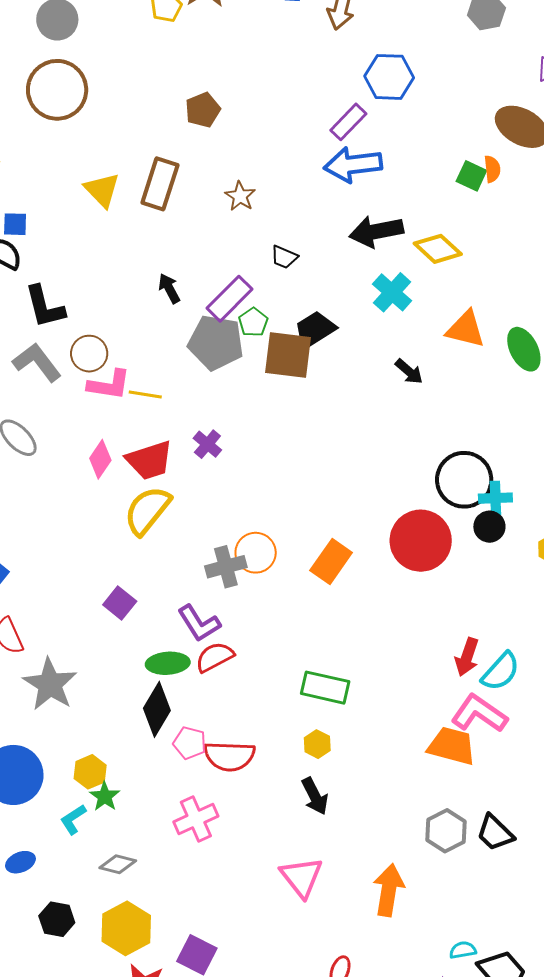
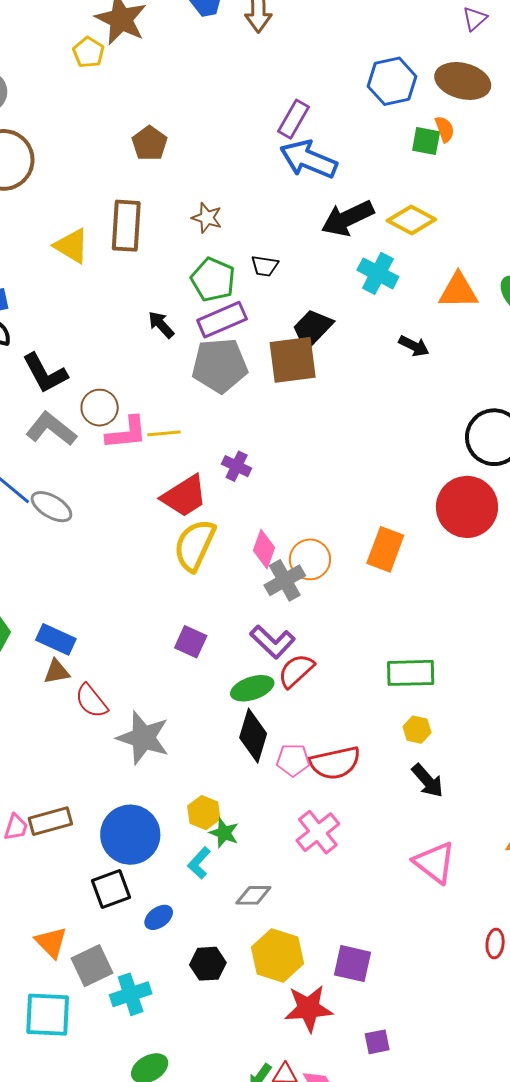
blue hexagon: (389, 77) -> (392, 81), moved
blue arrow: (353, 165) -> (309, 159), turned 44
purple rectangle: (230, 299) -> (222, 320), turned 36
green pentagon: (253, 322) -> (213, 280), moved, size x1.5
pink diamond: (100, 459) -> (264, 549), moved

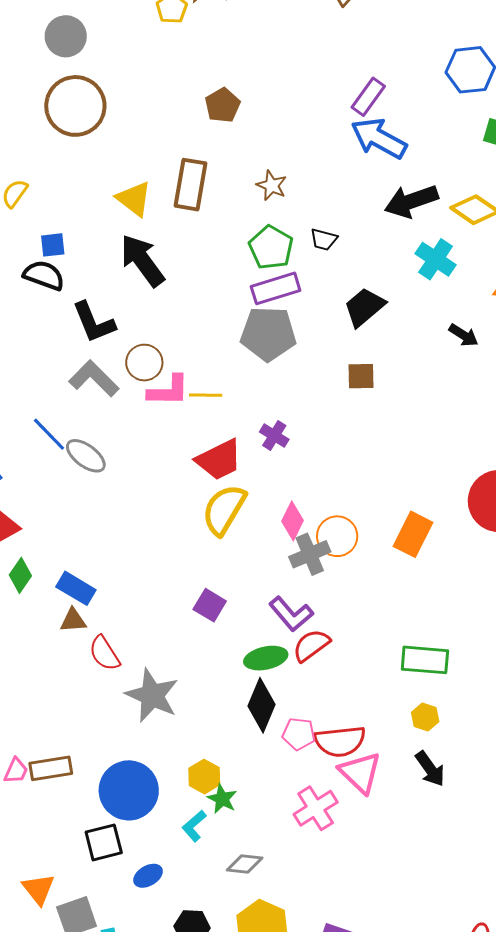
black arrow: (161, 325) -> (142, 261), moved, size x1.8
brown square: (293, 360) -> (361, 376), moved, size x0.6
pink triangle: (435, 862) -> (360, 773), moved

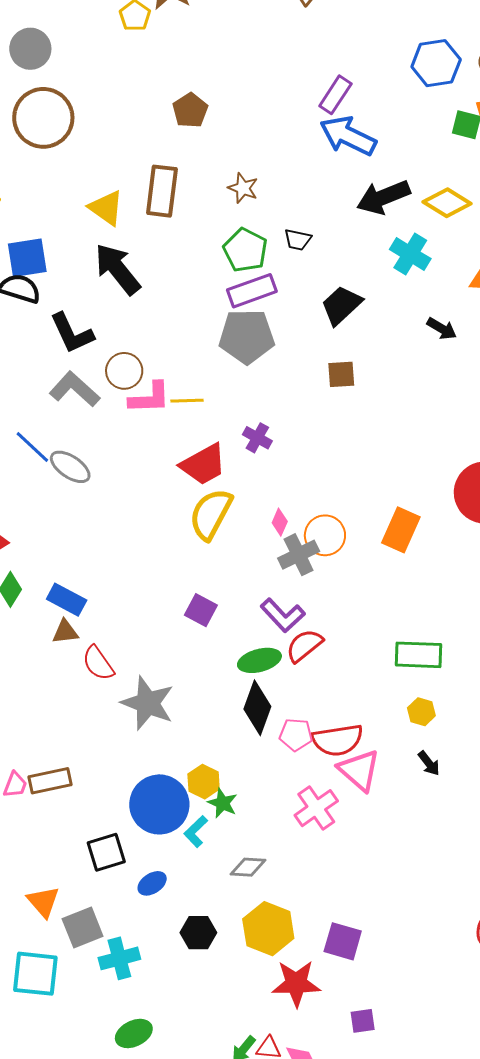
blue square: (53, 245) -> (27, 258), size x1.6
pink diamond: (293, 521) -> (280, 522), size x0.7
black arrow: (430, 769) -> (429, 763), size x0.7
blue circle: (129, 790) -> (159, 804), moved

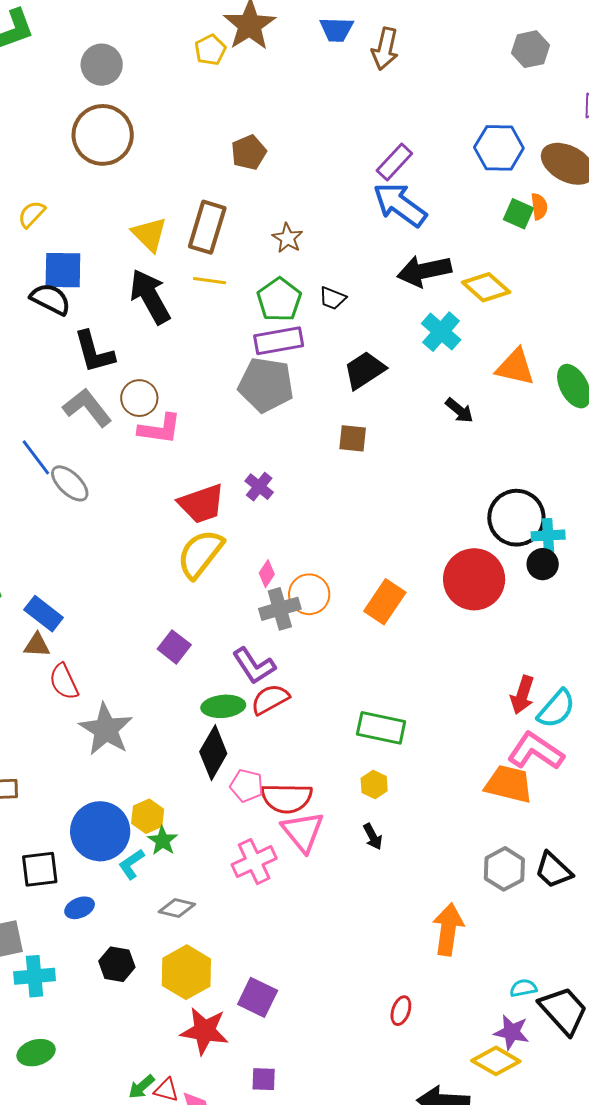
yellow line: (187, 401) -> (210, 281), moved

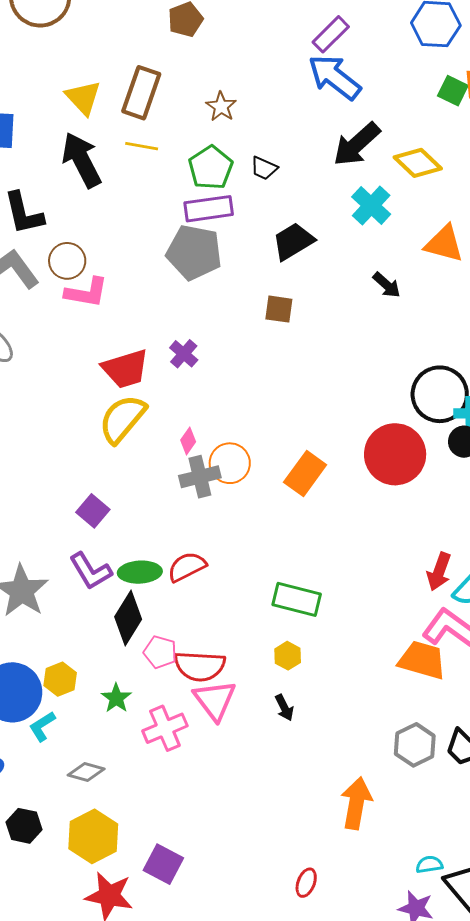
black arrow: (424, 271) -> (357, 144), turned -32
purple L-shape: (254, 666) -> (91, 571), moved
green star: (163, 841) -> (116, 698), moved

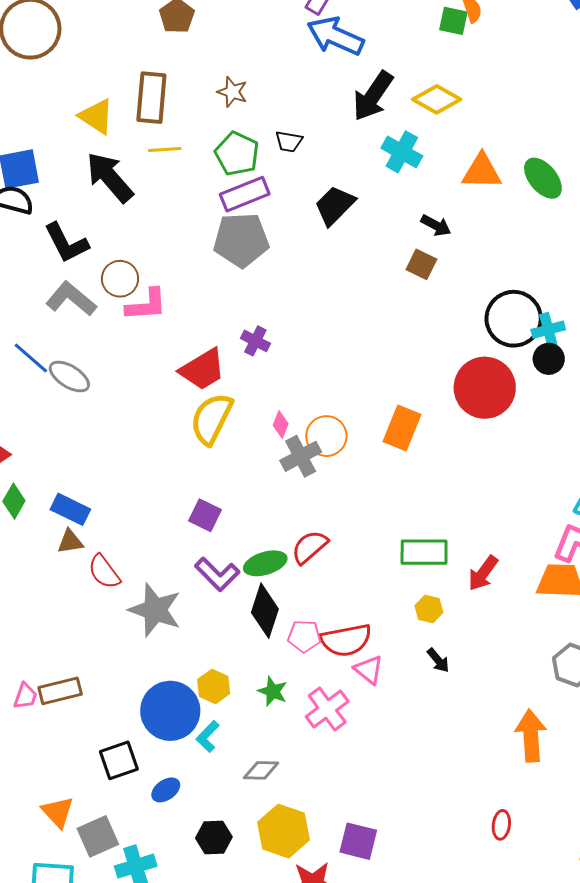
brown square: (279, 309) -> (421, 264), moved, turned 32
red arrow: (439, 572) -> (483, 573), moved, turned 30
pink triangle: (215, 700) -> (369, 670), size x0.7

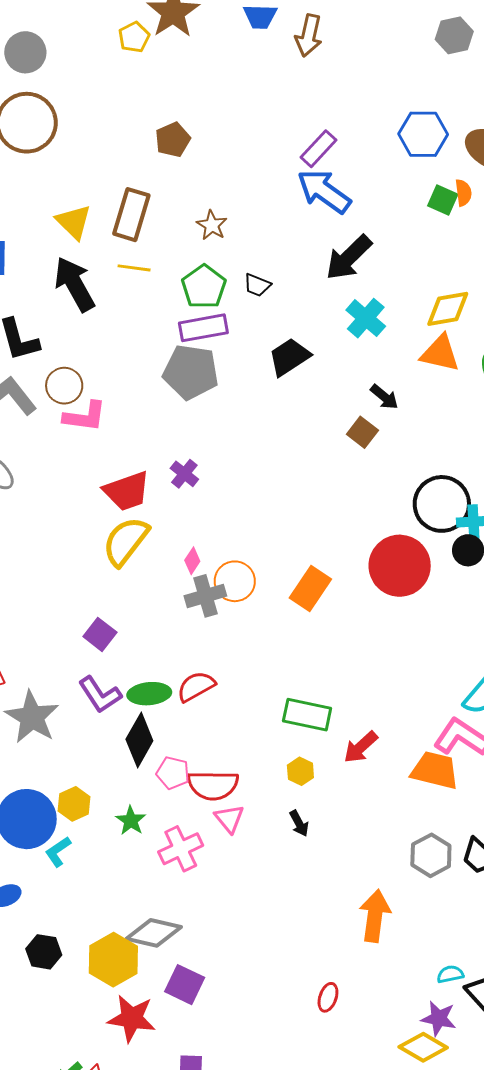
yellow diamond: (437, 99) -> (448, 309), moved, turned -51
gray diamond: (261, 770) -> (154, 933), moved, size x1.5

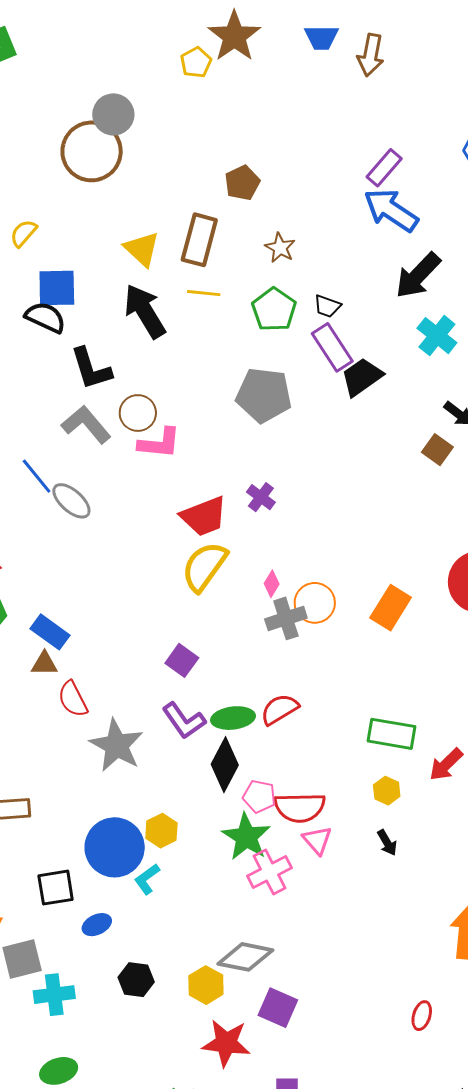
gray circle: (25, 52) -> (113, 114), moved
brown pentagon: (173, 140) -> (242, 183), moved
purple rectangle: (203, 328) -> (332, 347), moved, turned 69
green star: (131, 821) -> (246, 837), moved, size x1.6
yellow hexagon: (113, 960) -> (206, 985), size x0.7

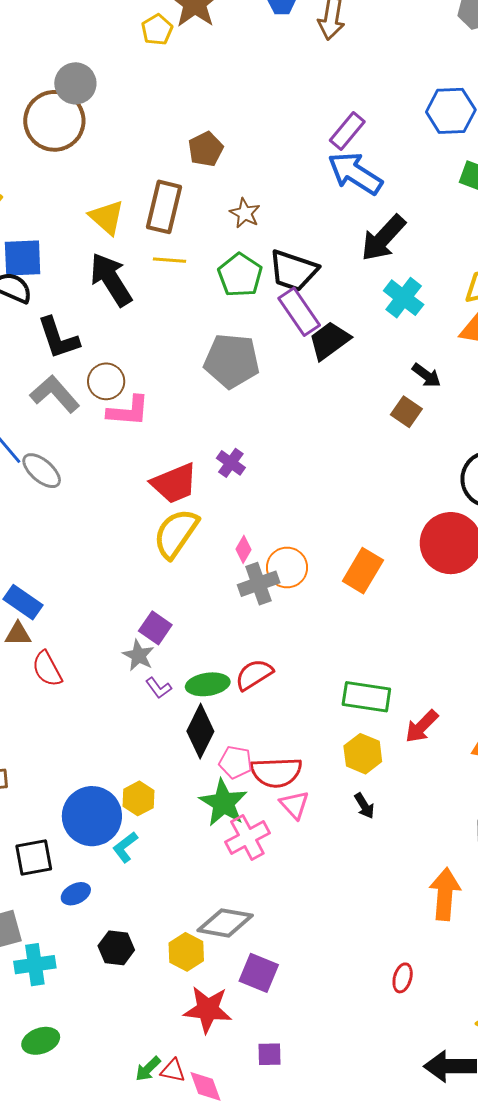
black trapezoid: (327, 306) -> (293, 271), size x1.8
purple L-shape: (184, 721) -> (159, 688), size x0.6
gray star: (117, 745) -> (138, 655), moved, size x0.6
yellow hexagon: (387, 791) -> (363, 754), size x1.4

